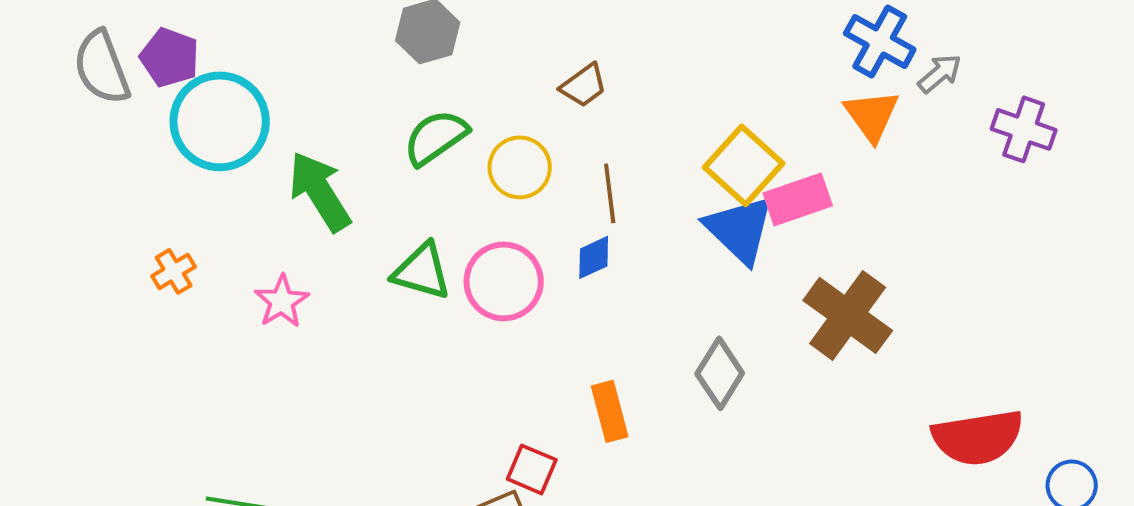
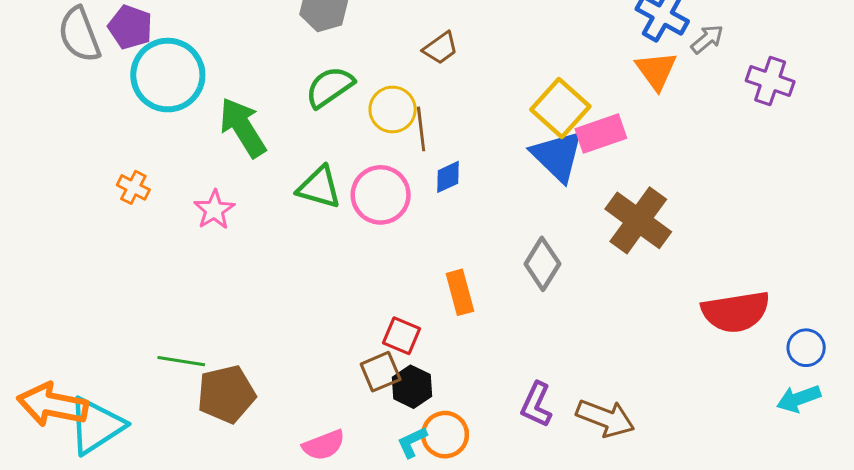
brown line: (610, 193) -> (421, 129), moved
orange cross: (174, 271) -> (133, 187), turned -32

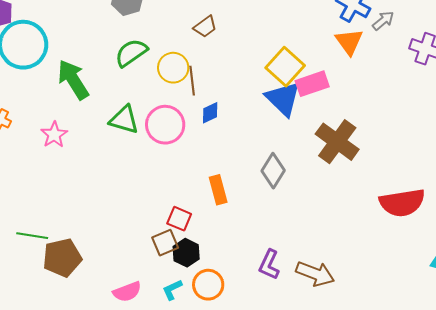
cyan L-shape: (412, 442) -> (172, 290), moved

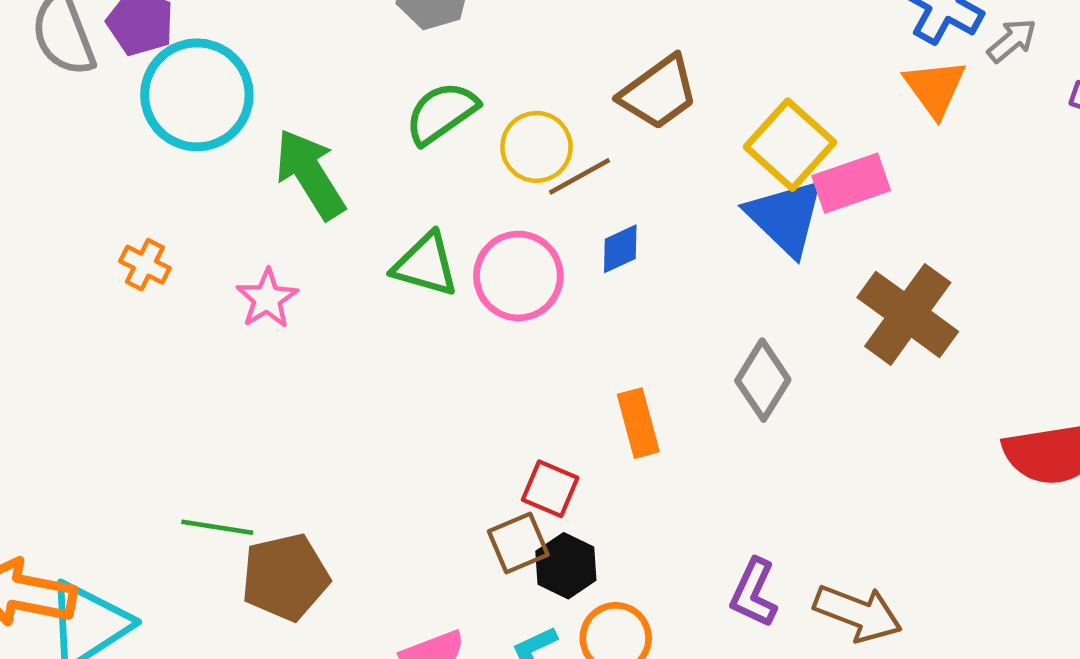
brown trapezoid: (205, 27) -> (659, 93), moved, size x1.5
brown line: (192, 81) -> (579, 176), turned 68

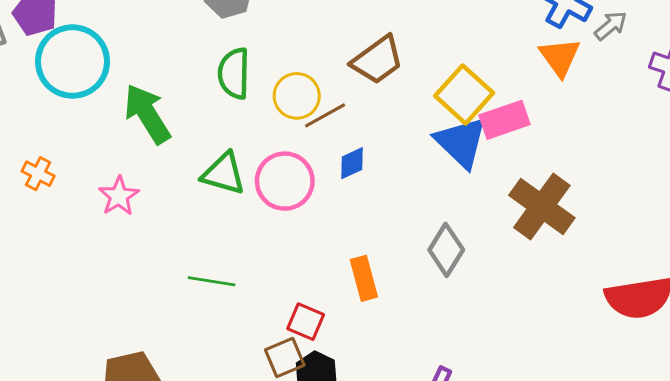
green semicircle: (441, 113) -> (234, 73), turned -54
green line: (217, 527) -> (211, 281), moved

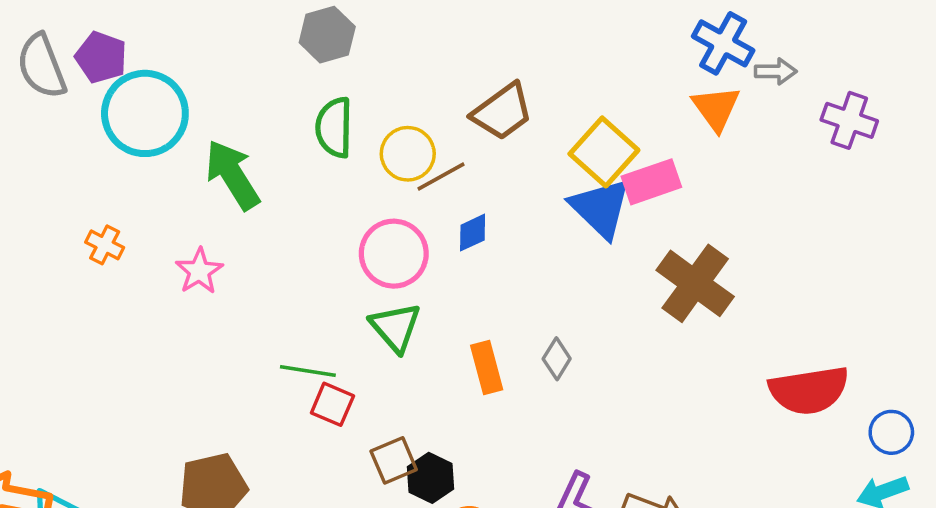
gray arrow: (611, 26) -> (776, 71), turned 40
green triangle: (223, 174) -> (395, 327), moved, turned 33
gray diamond: (446, 250) -> (557, 359), moved, size x0.7
red square: (306, 322) -> (332, 404), moved

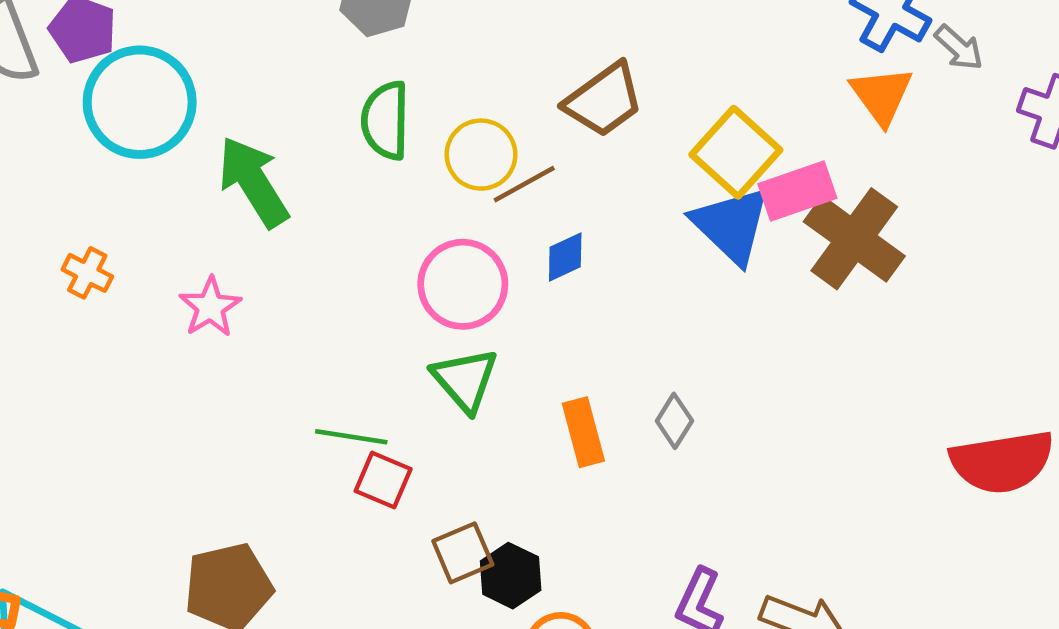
gray arrow: (776, 71) -> (959, 48), turned 42
brown cross: (695, 283) -> (854, 239), moved

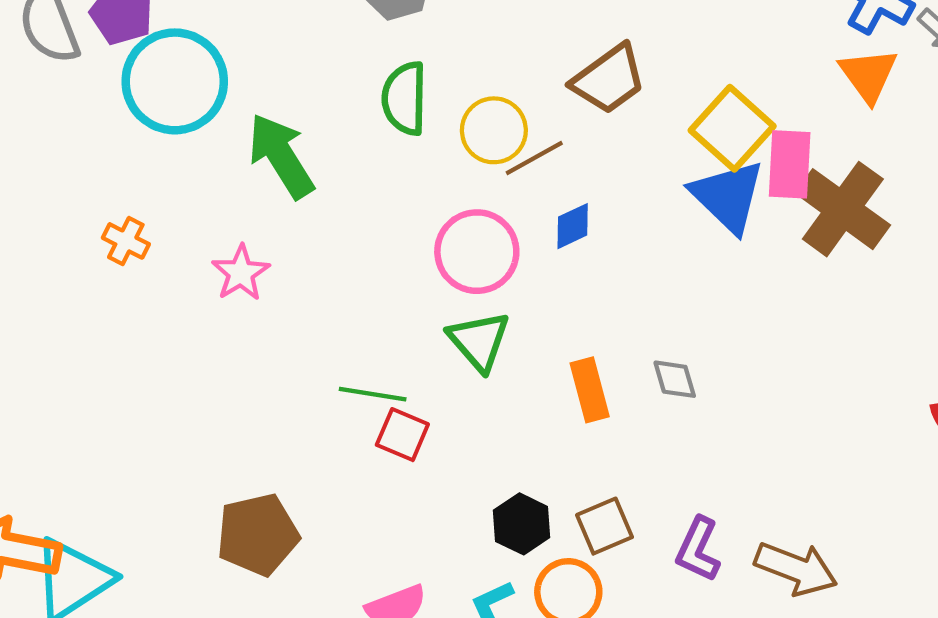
pink rectangle: (797, 191) -> (790, 164), turned -68
gray diamond: (674, 421) -> (675, 379), turned -48
brown square: (463, 553) -> (604, 526), moved

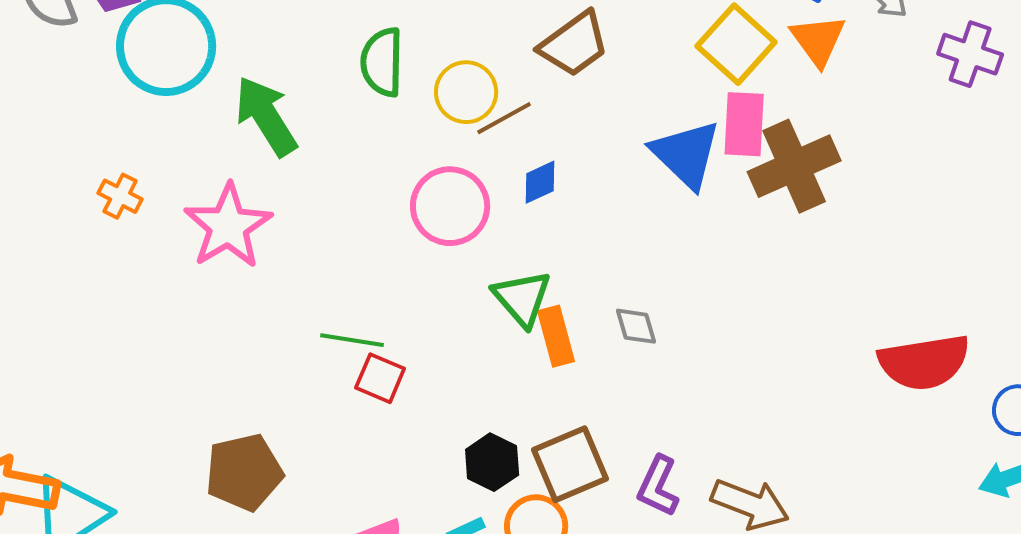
yellow square: (732, 128) -> (736, 44), moved
brown cross: (843, 209) -> (794, 166), turned 30
pink star: (241, 273) -> (228, 226), size x1.6
green triangle: (479, 341) -> (522, 298), moved
brown square: (604, 526) -> (570, 464), size x1.4

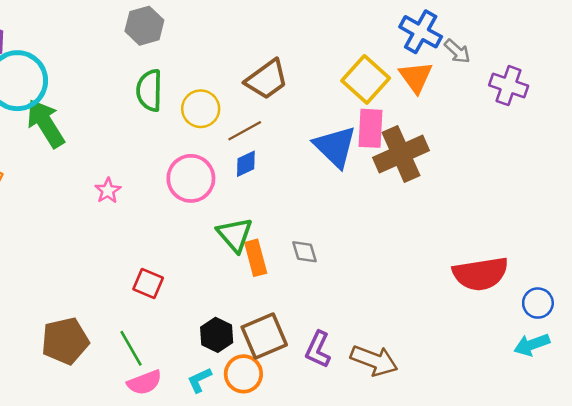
green arrow: (266, 116) -> (45, 123), moved
brown line: (504, 118) -> (245, 131), moved
pink star: (228, 226) -> (108, 191), moved, size x0.5
green line: (352, 340) -> (131, 348), moved, turned 51

